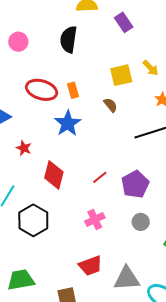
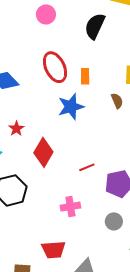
red ellipse: (42, 90) -> (55, 67), turned 32
red star: (24, 148) -> (16, 129), moved

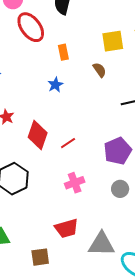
red ellipse: (55, 67) -> (31, 27), moved
blue star: (71, 107) -> (55, 85), size x0.6
red line: (87, 167) -> (68, 143), moved

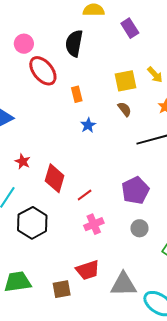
brown semicircle: (100, 70) -> (125, 109), moved
blue star: (55, 85) -> (88, 125), moved
red line: (68, 143) -> (85, 195), moved
brown square: (40, 257) -> (62, 289), moved

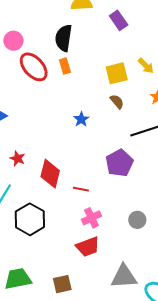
orange rectangle: (77, 94) -> (65, 66), moved
purple pentagon: (135, 190) -> (119, 163), moved
red line: (85, 195) -> (81, 189), turned 49
red trapezoid: (88, 270) -> (88, 247), moved

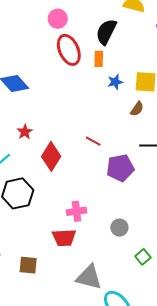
brown semicircle: (117, 102) -> (137, 109), turned 56
blue star: (81, 119) -> (115, 82), moved
red line: (81, 189) -> (93, 141), moved

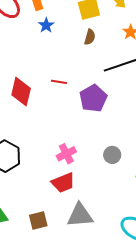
blue star: (115, 82) -> (46, 25), moved
red diamond: (51, 156) -> (21, 92), moved
gray triangle: (89, 277) -> (80, 215), moved

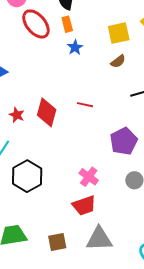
brown semicircle: (90, 37) -> (118, 61), turned 35
purple pentagon: (93, 98) -> (124, 141), moved
pink cross: (66, 154) -> (89, 177), turned -30

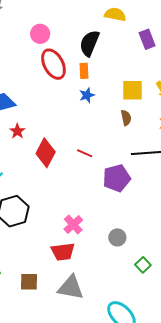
brown semicircle: (118, 61) -> (126, 118), turned -77
red star: (17, 115) -> (17, 131), moved
purple pentagon: (124, 141) -> (117, 178), moved

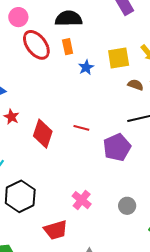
black semicircle: (89, 43) -> (69, 18), turned 76
blue star: (87, 95) -> (86, 67), moved
brown semicircle: (126, 118) -> (135, 85), moved, turned -49
red trapezoid: (63, 252) -> (56, 230), moved

